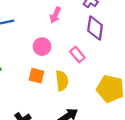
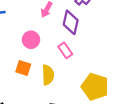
purple diamond: (95, 28) -> (71, 22), moved

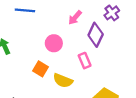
yellow semicircle: (48, 75) -> (63, 81), turned 102

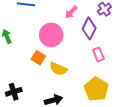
pink circle: (54, 43) -> (51, 35), size x1.5
pink rectangle: (85, 61) -> (99, 54), moved

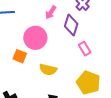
orange square: (38, 58) -> (20, 56), moved

